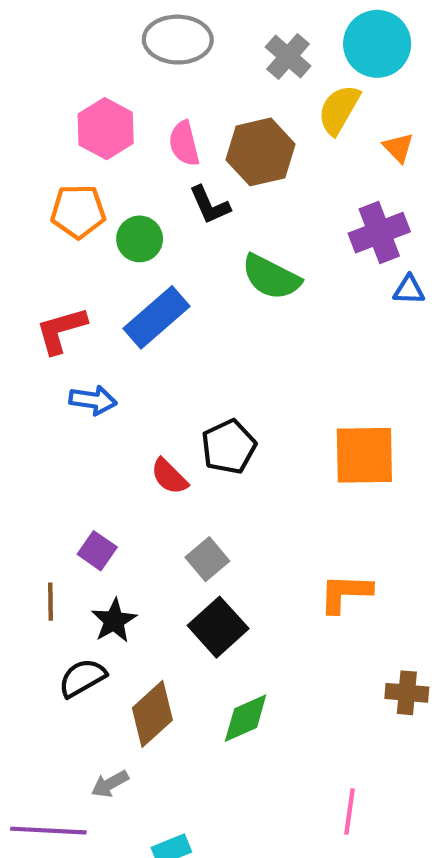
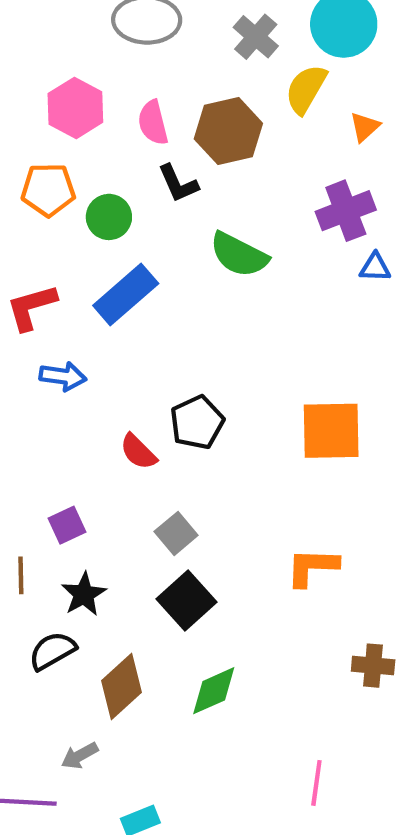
orange triangle: (398, 148) -> (365, 127), turned 32
purple square: (97, 551) -> (67, 525), turned 30

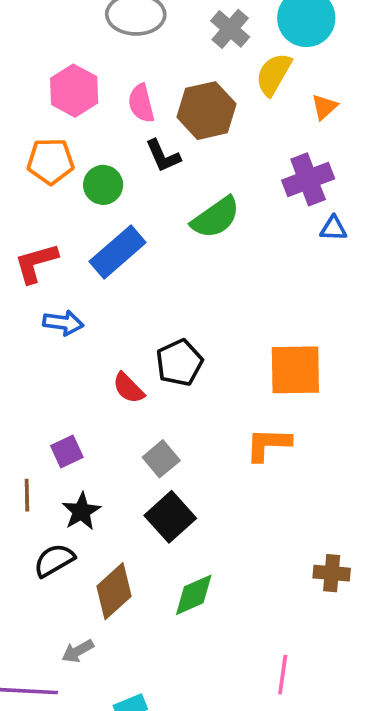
green semicircle: (239, 255) -> (216, 218), turned -62
orange L-shape: (312, 567) -> (268, 444), moved

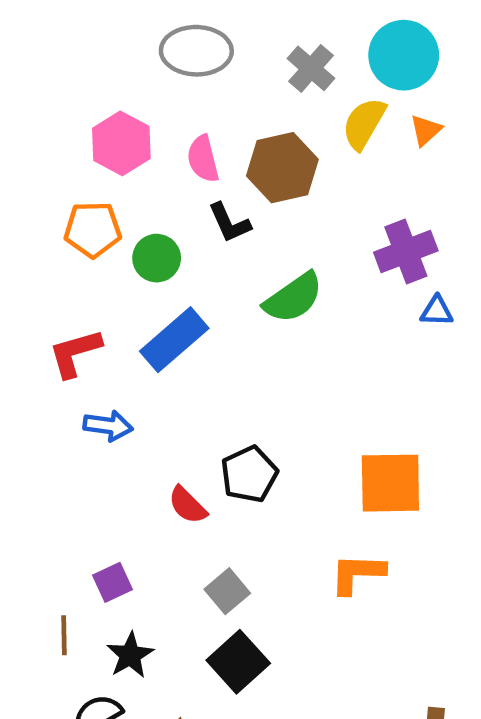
orange triangle: (324, 107) -> (426, 130), moved

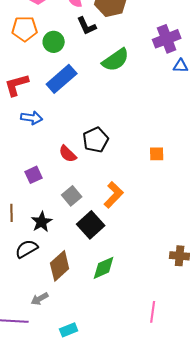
orange square: (390, 483) -> (157, 154), moved, size x0.5
orange L-shape: (357, 574) -> (114, 195), moved, turned 132
purple square: (112, 582) -> (34, 175), moved
gray square: (227, 591) -> (72, 196), moved

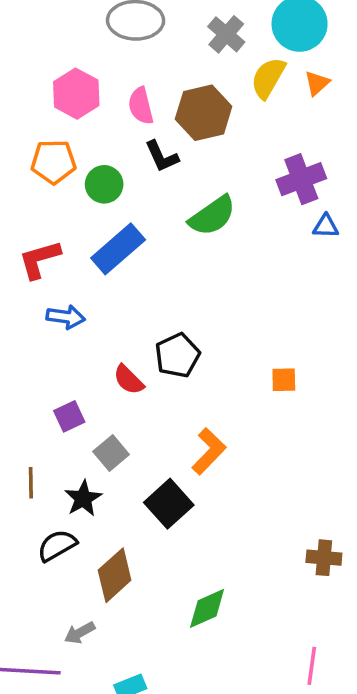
gray square: (72, 196) -> (111, 453), moved
green diamond: (104, 268) -> (207, 608), moved
pink line: (153, 312) -> (312, 666), moved

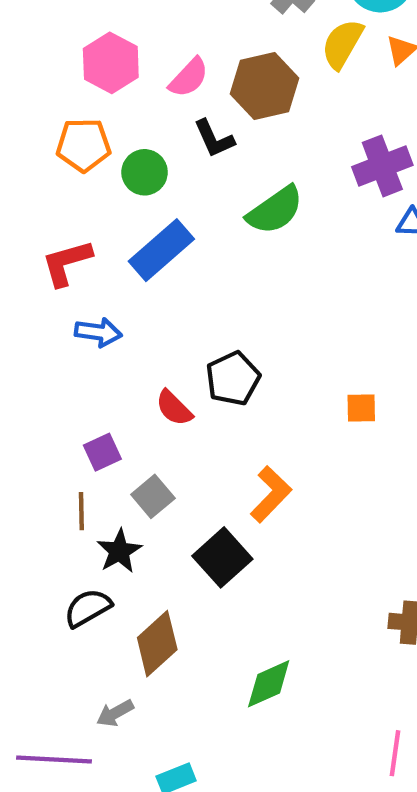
pink semicircle: (141, 106) -> (189, 78), turned -123
brown line: (31, 483) -> (81, 511), moved

